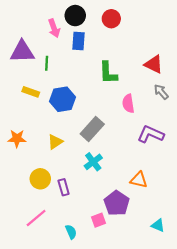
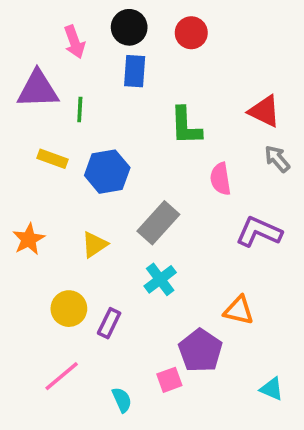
pink arrow: (54, 28) -> (74, 42), moved
orange star: (17, 139) -> (29, 239), turned -30
purple rectangle: (64, 187) -> (109, 323), turned 42

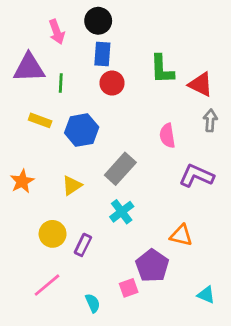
red circle: (191, 33) -> (112, 83), moved
green L-shape: (186, 126) -> (162, 69), moved
gray arrow: (277, 159) -> (210, 120), turned 45

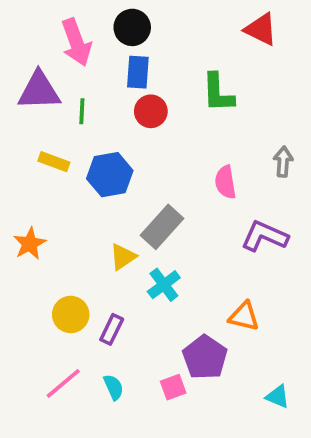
pink arrow: (57, 32) -> (76, 42), size x1.4
red triangle: (201, 84) -> (261, 29), moved
yellow triangle: (72, 185) -> (123, 257), moved
cyan semicircle: (93, 303) -> (114, 387), moved

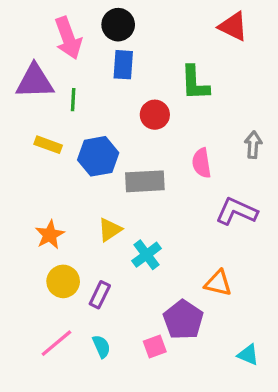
red circle: (151, 111) -> (155, 115), moved
gray rectangle: (162, 227) -> (145, 181), moved, turned 45
orange star: (30, 244) -> (50, 235), moved

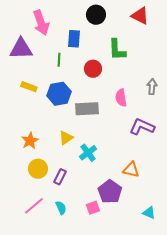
black circle: (118, 25) -> (96, 15), moved
green line: (73, 100) -> (59, 60), moved

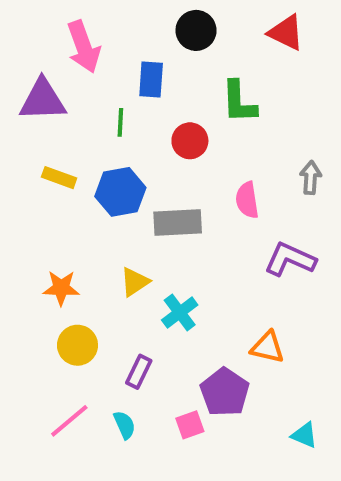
orange star: (30, 141) -> (61, 288), turned 30
purple rectangle: (60, 177) -> (139, 372), moved

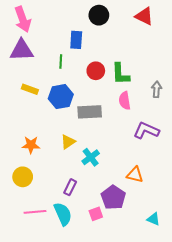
pink arrow: (84, 47) -> (23, 19), moved
green L-shape: (239, 102) -> (120, 74), moved
yellow circle: (77, 345) -> (23, 177), moved
pink line: (69, 421) -> (35, 212), turned 35
cyan semicircle: (124, 425) -> (63, 214), size x1.6

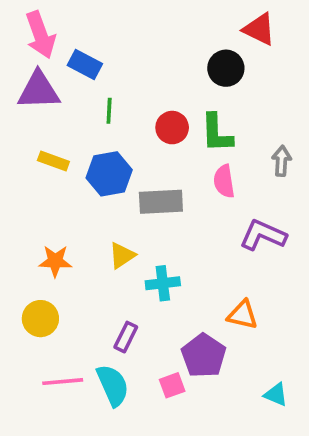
black circle: (99, 15) -> (226, 68), moved
blue rectangle: (76, 40) -> (85, 64), moved, turned -66
cyan cross: (91, 157) -> (163, 283), turned 30

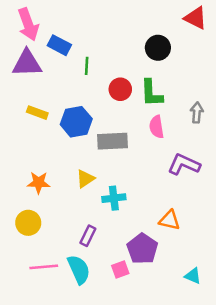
red triangle: (259, 29) -> (196, 18), moved
green line: (109, 111) -> (87, 66), moved

